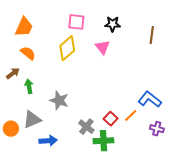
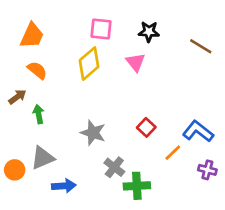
brown line: (152, 35) -> (201, 46), turned -66
gray star: (59, 100) -> (93, 133), moved
red square: (111, 119) -> (146, 127), moved

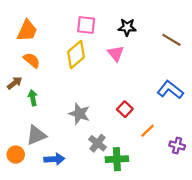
blue L-shape: (198, 131) -> (170, 90), moved
orange circle: (15, 170) -> (16, 155), moved

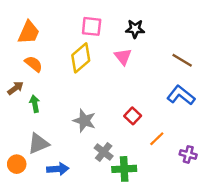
brown line: (171, 40) -> (182, 60), moved

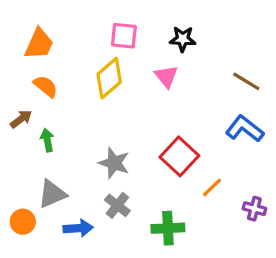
red square: (133, 116) -> (179, 156), size x1.6
gray cross: (104, 152) -> (117, 205), moved

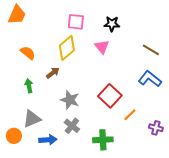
orange trapezoid: (39, 44) -> (17, 15), moved
brown arrow: (21, 119) -> (53, 73), moved

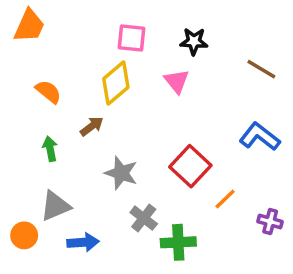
brown line: (151, 50) -> (261, 69), moved
gray cross: (72, 126) -> (144, 218), moved

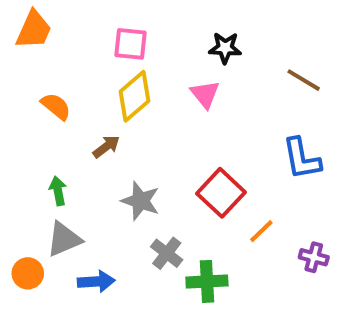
pink square: (132, 38) -> (130, 44), moved
blue L-shape: (260, 137) -> (302, 159), turned -138
green arrow: (50, 149) -> (58, 191), moved

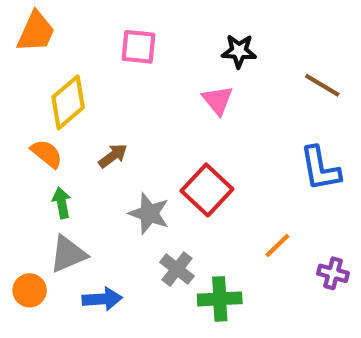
yellow diamond: (134, 96) -> (68, 102), moved
orange semicircle: (56, 106) -> (47, 154), moved
red square: (221, 193) -> (207, 190), moved

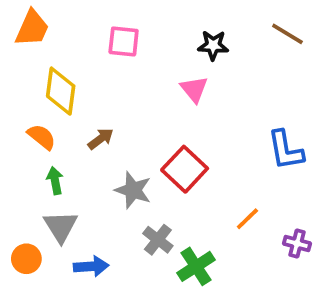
brown line: (322, 85) -> (287, 34), moved
yellow diamond: (68, 102) -> (61, 91), turned -42
gray triangle: (68, 254) -> (61, 226), turned -39
green cross: (220, 299) -> (196, 266), turned -30

